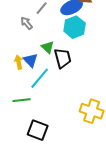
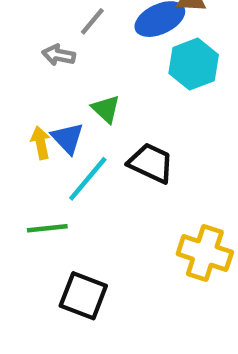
gray arrow: (27, 23) -> (59, 55), turned -40
cyan hexagon: (75, 27) -> (194, 64), moved
black trapezoid: (63, 58) -> (151, 163), moved, turned -50

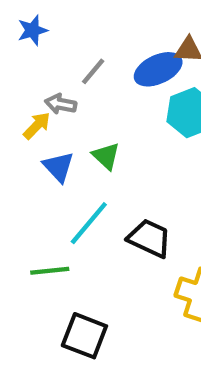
blue triangle: (68, 138) -> (58, 167), moved
yellow arrow: (41, 143) -> (37, 126), moved, turned 56
black trapezoid: (151, 163) -> (149, 238), moved

